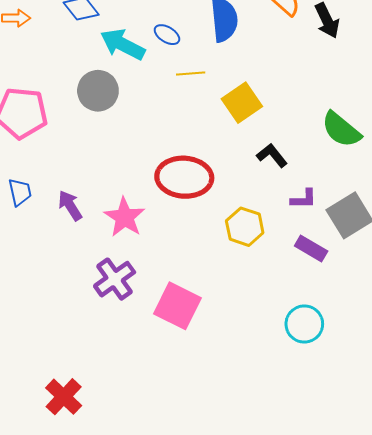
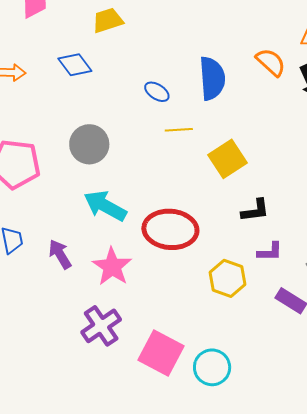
cyan arrow: (123, 44) -> (105, 206), moved
black L-shape: (272, 155) -> (255, 210), turned 120
purple L-shape: (304, 199) -> (270, 252), moved
cyan circle: (304, 324) -> (212, 367), moved

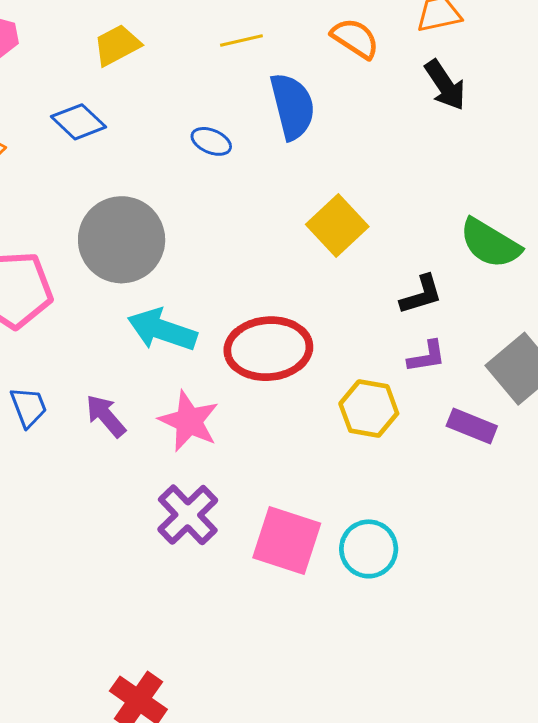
orange semicircle: (271, 62) -> (355, 38), moved
yellow line: (179, 130) -> (241, 40), moved
gray circle: (89, 144) -> (122, 240), size x1.4
black L-shape: (255, 210) -> (421, 295), moved

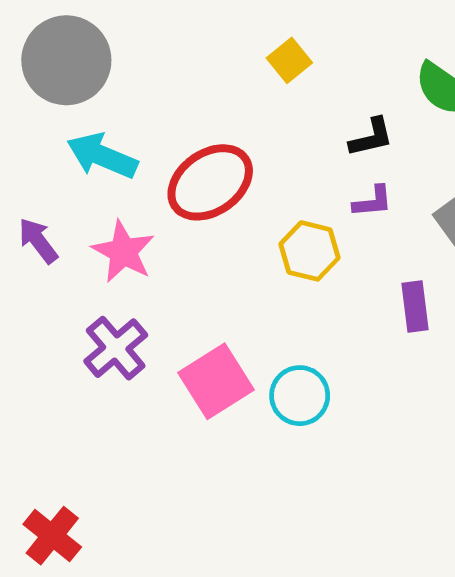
yellow square: (337, 226) -> (289, 60), size x0.7
red ellipse: (268, 349) -> (210, 182), turned -34
purple rectangle: (472, 426) -> (415, 307), moved, turned 57
pink square: (287, 541) -> (216, 381), turned 36

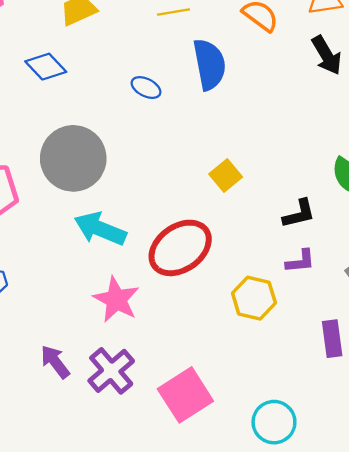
yellow square: (289, 60) -> (226, 175), moved
purple arrow: (38, 241) -> (55, 362), moved
cyan circle: (300, 396) -> (274, 422), moved

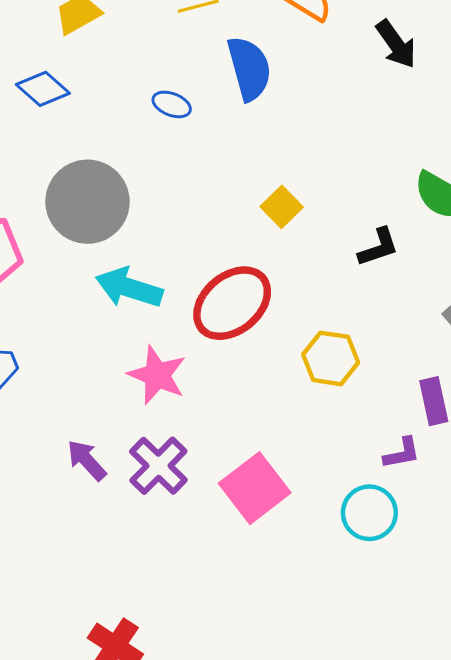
purple L-shape: (300, 261) -> (402, 453), moved

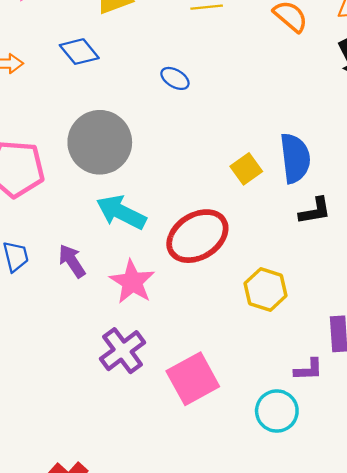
blue semicircle: (249, 68) -> (295, 158), moved
purple arrow: (87, 460) -> (72, 261), moved

